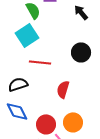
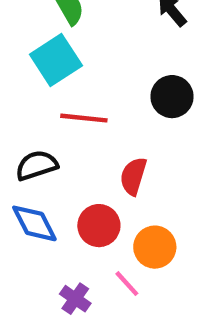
red circle: (46, 124) -> (99, 226), moved

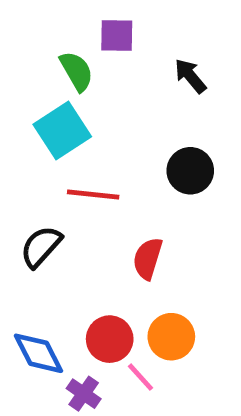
black semicircle: (37, 165) -> (41, 247), turned -30
blue diamond: (34, 223) -> (39, 353), moved
red circle: (99, 226) -> (110, 339), moved

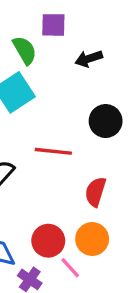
black arrow: (190, 76) -> (89, 59), moved, turned -68
red line: (93, 194) -> (53, 151), moved
red semicircle: (148, 258) -> (95, 192), moved

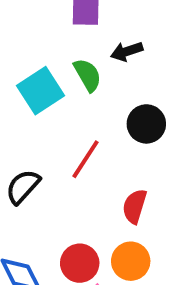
green semicircle: (25, 50) -> (88, 75), moved
red line: (53, 151) -> (86, 159), turned -63

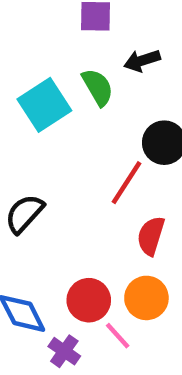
red line: (86, 159) -> (126, 183), moved

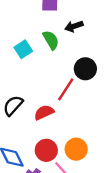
cyan square: (44, 105) -> (23, 49), size x0.7
red semicircle: (151, 236) -> (44, 112), moved, turned 48

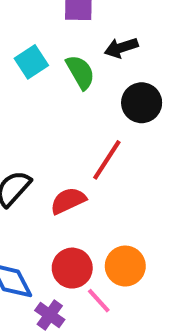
cyan square: (23, 49) -> (31, 62), moved
black circle: (85, 69) -> (142, 103), moved

